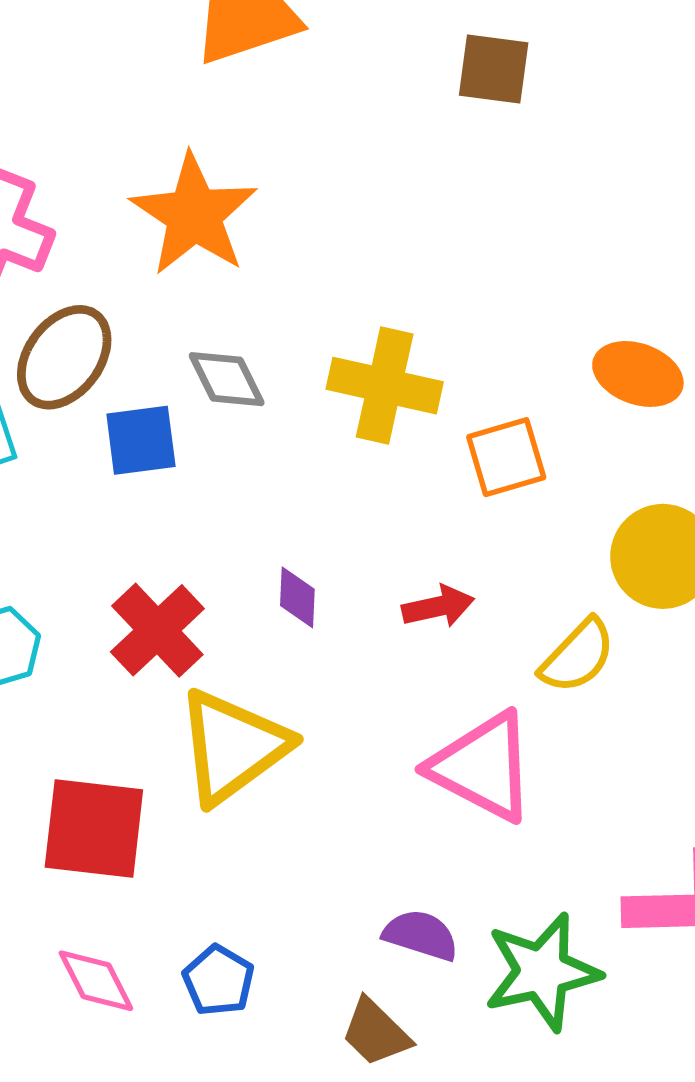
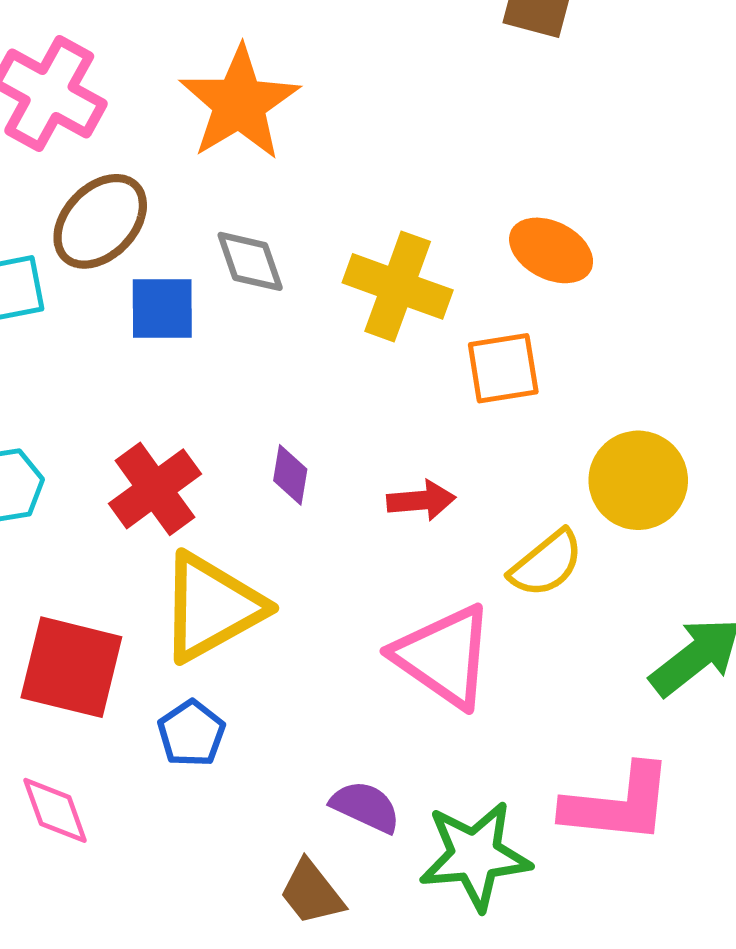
orange ellipse: (638, 374) -> (551, 250), moved
blue pentagon: (219, 980) -> (191, 733), moved

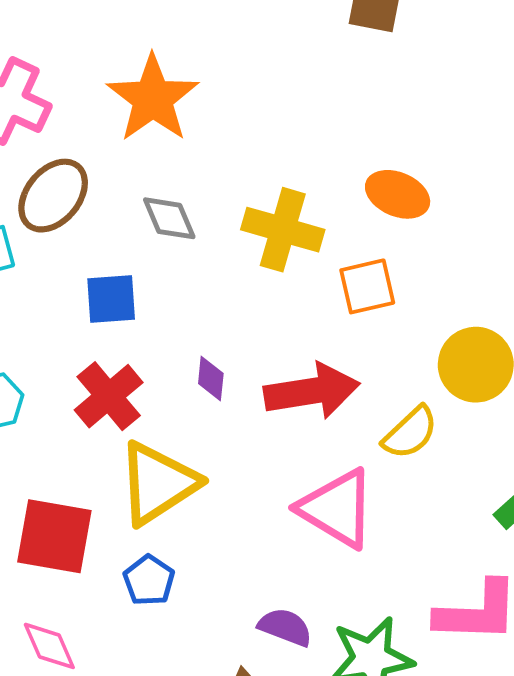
blue square: (162, 309) -> (111, 299), moved
red arrow: (421, 500) -> (312, 391), size x1.8

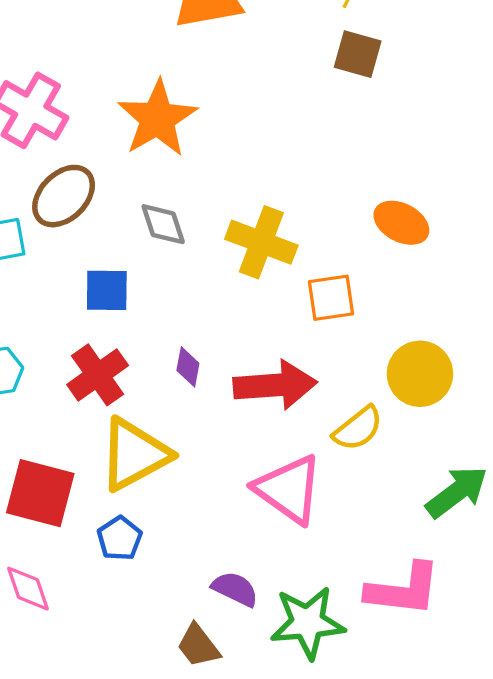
orange ellipse: (398, 194) -> (401, 223), moved

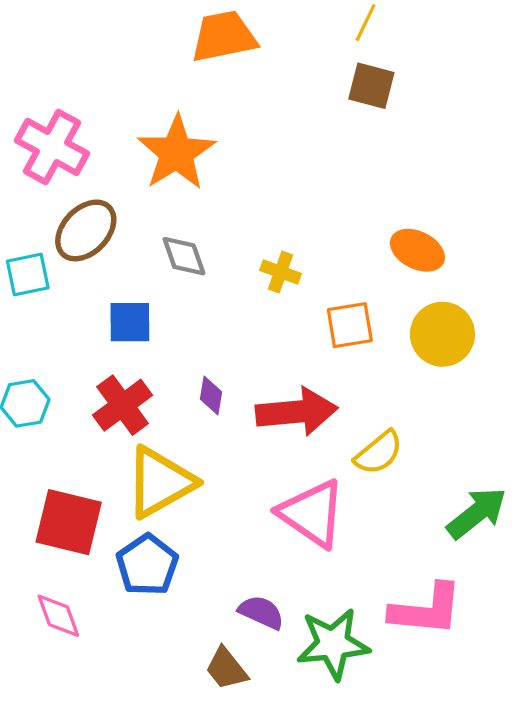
yellow cross: (261, 242) -> (281, 272), size x0.6
yellow circle: (420, 374) -> (442, 334), moved
blue pentagon: (120, 538) -> (147, 565), size x1.4

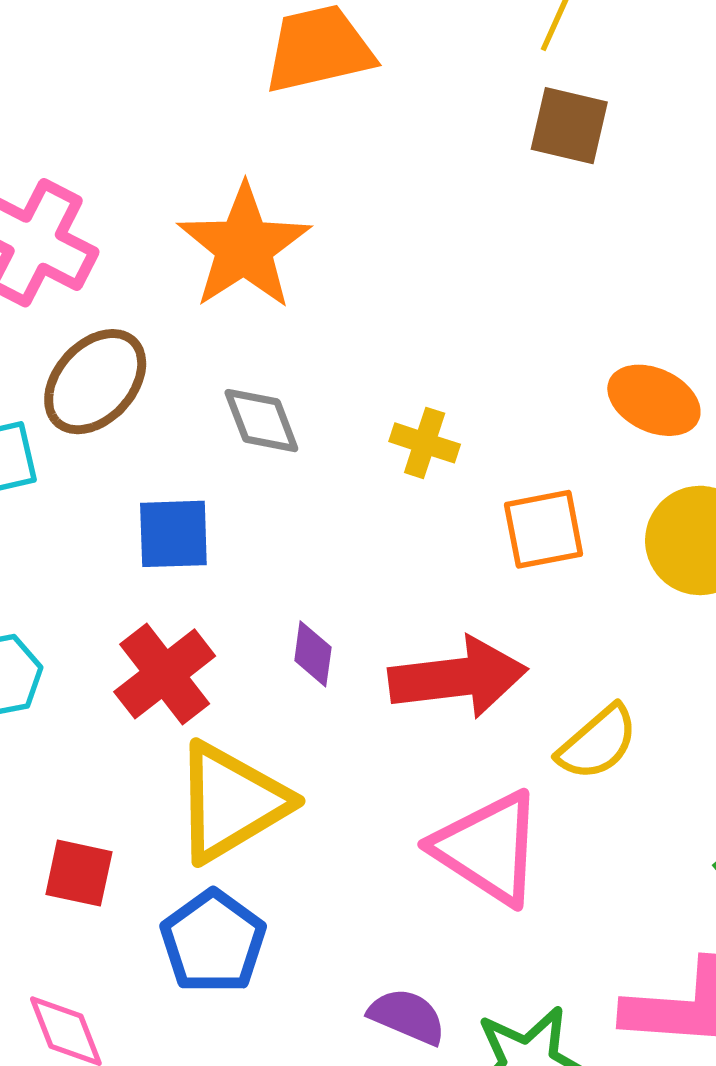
red square: (69, 522) -> (79, 873), size x0.6

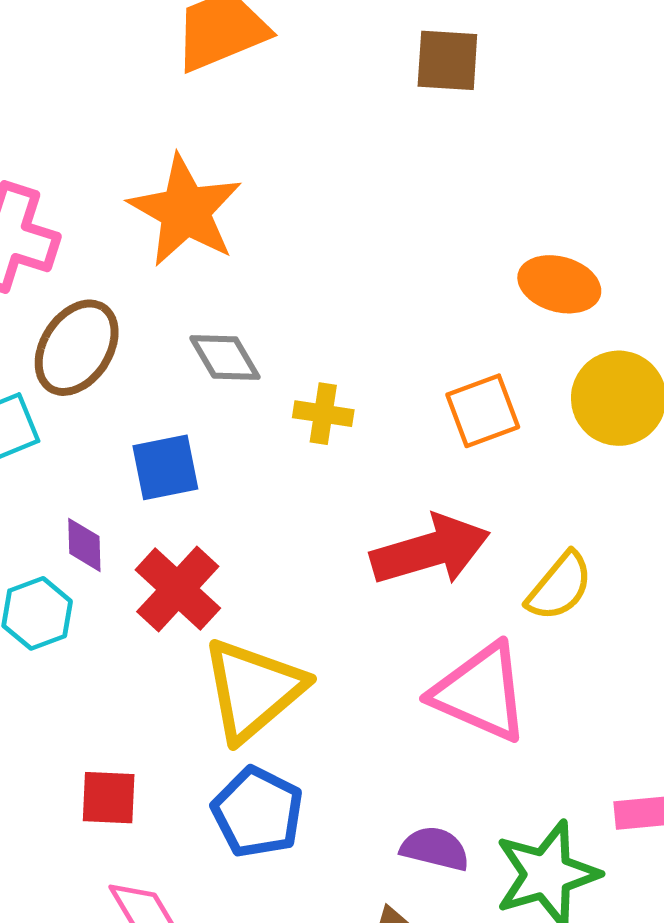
yellow cross: (425, 443) -> (323, 414), moved
purple diamond: (313, 654) -> (84, 545), moved
red square: (79, 873) -> (109, 798), moved

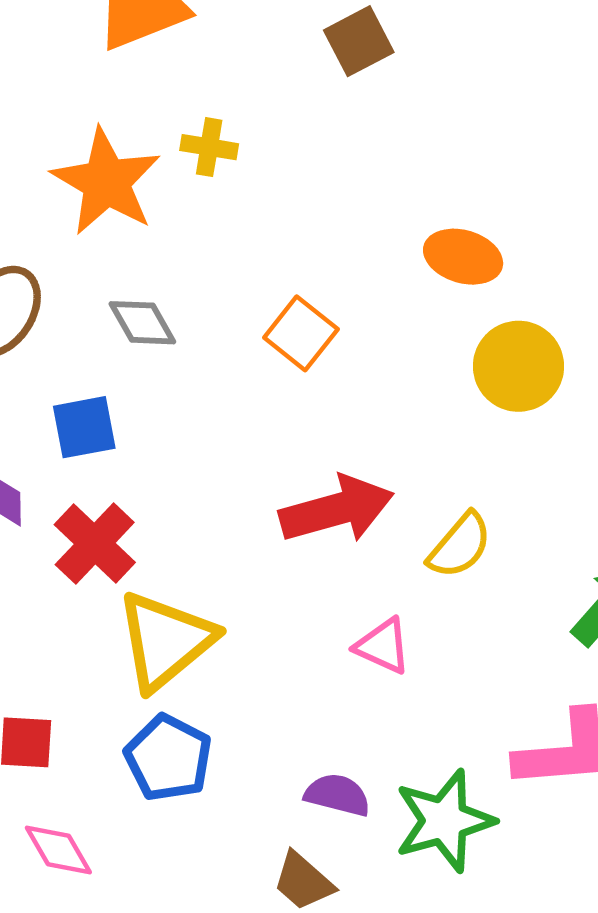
brown square: (447, 60) -> (359, 41), turned -32
orange square: (483, 411) -> (301, 333), moved, turned -32
yellow cross: (323, 414) -> (209, 147), moved
pink triangle: (480, 692) -> (383, 646), size x0.6

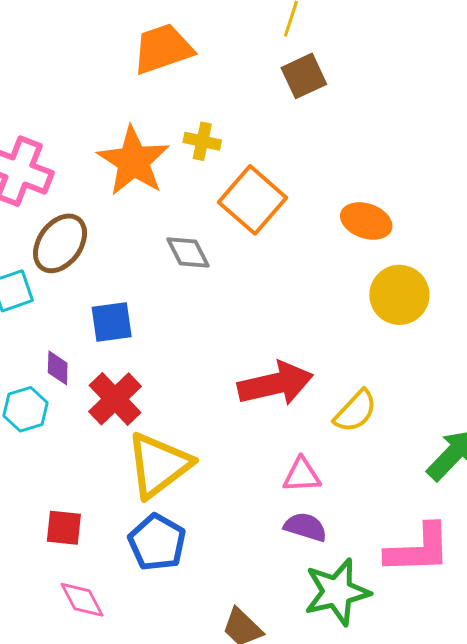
gray diamond: (142, 323) -> (188, 253), moved
orange square: (301, 333) -> (252, 200), moved, size x1.4
pink triangle: (383, 646) -> (302, 475), turned -30
purple semicircle: (338, 795) -> (305, 527), moved

